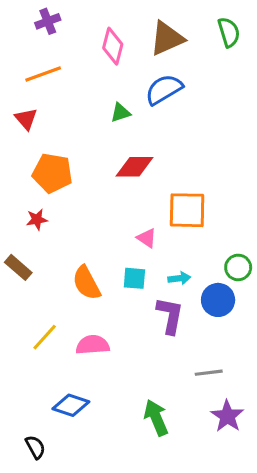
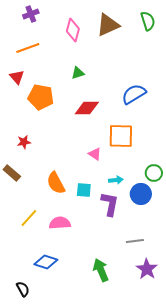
blue semicircle: (164, 89) -> (134, 94), moved
orange pentagon: (52, 173) -> (41, 97), moved
cyan square: (134, 278) -> (84, 190), moved

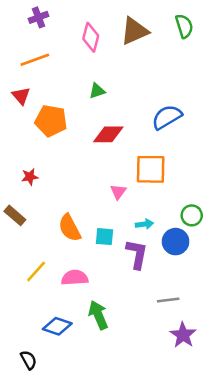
pink triangle: (95, 154) -> (118, 192), turned 32
green arrow: (101, 270) -> (98, 315), moved

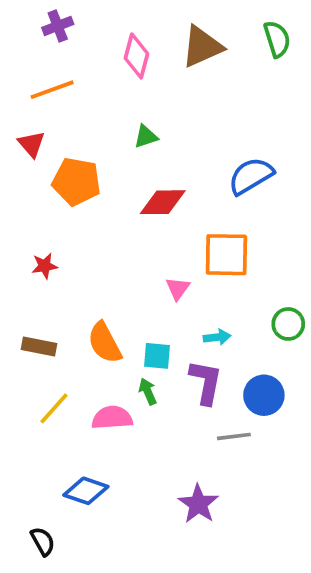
brown rectangle: (15, 215) -> (39, 346), moved, turned -30
blue circle: (176, 242) -> (264, 395), moved
gray line: (168, 300) -> (234, 436), moved
green arrow: (98, 315) -> (148, 391), moved, size x0.6
purple star: (183, 335) -> (198, 504), moved

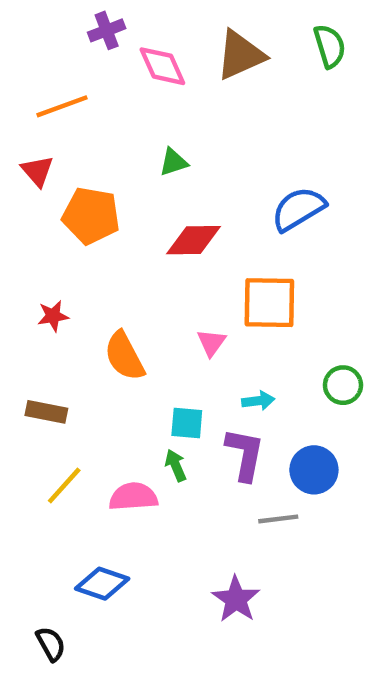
purple cross: (58, 26) -> (107, 30), moved
pink diamond: (136, 56) -> (162, 66), turned -39
orange semicircle: (105, 343) -> (124, 356), moved

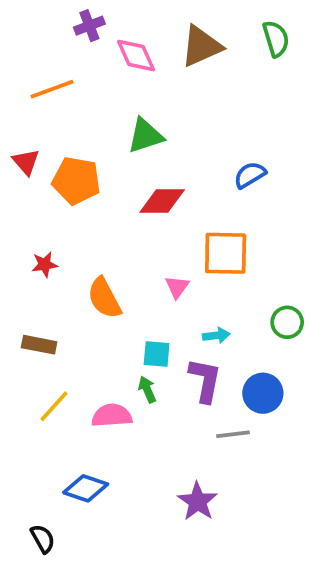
green triangle: (173, 162) -> (145, 136), size x1.5
red triangle: (37, 171) -> (26, 162), moved
blue semicircle: (298, 209) -> (250, 175), size x0.7

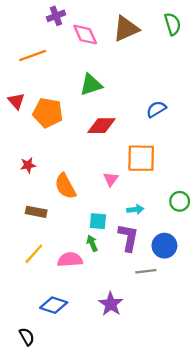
brown rectangle: (39, 345) -> (36, 212), moved
purple star: (198, 501) -> (111, 304), moved

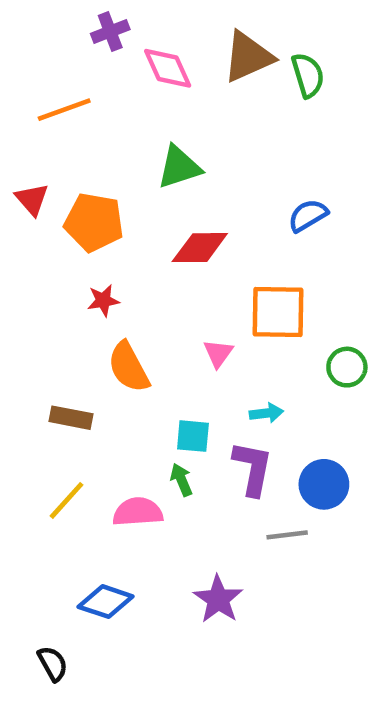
green semicircle: (173, 24) -> (308, 75), moved
red star: (28, 165) -> (103, 300), moved
green circle: (180, 201) -> (347, 367), moved

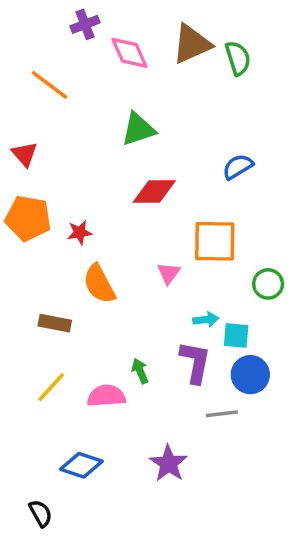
orange line: (64, 110) -> (49, 85), turned 57
orange pentagon: (94, 222) -> (28, 218), moved
cyan square: (193, 436) -> (236, 336), moved

